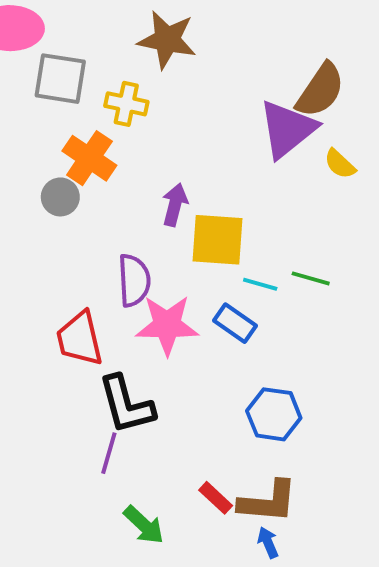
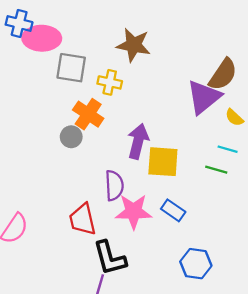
purple arrow: (175, 205) -> (138, 141), size x1.4
green line: (311, 278) -> (216, 170), moved
cyan line: (260, 284) -> (228, 149), moved

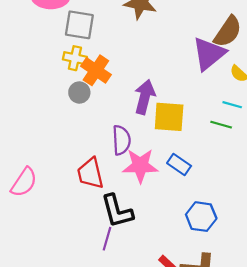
yellow cross: (110, 82) -> (75, 58), moved

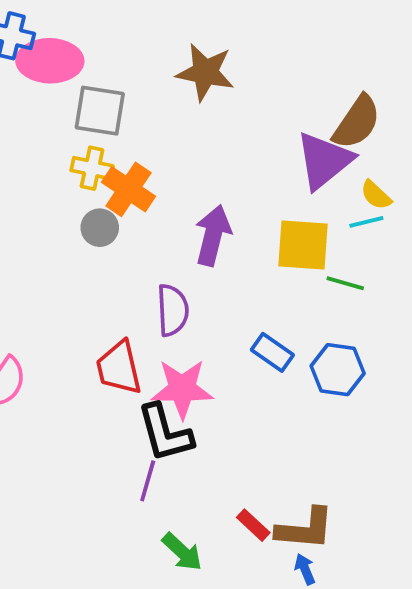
cyan line: (232, 105) -> (366, 222), moved, turned -30
yellow square: (169, 117) -> (303, 245), moved
pink star: (140, 166) -> (182, 389), moved
blue hexagon: (201, 217) -> (338, 370), moved

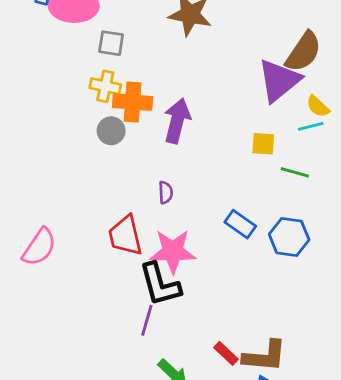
gray square: (100, 111) -> (111, 43), size x0.7
orange cross: (128, 189) -> (133, 102), turned -30
purple arrow: (213, 235) -> (177, 121), moved
yellow square: (303, 245) -> (263, 144), size x0.6
purple semicircle: (173, 310) -> (166, 192), size x0.6

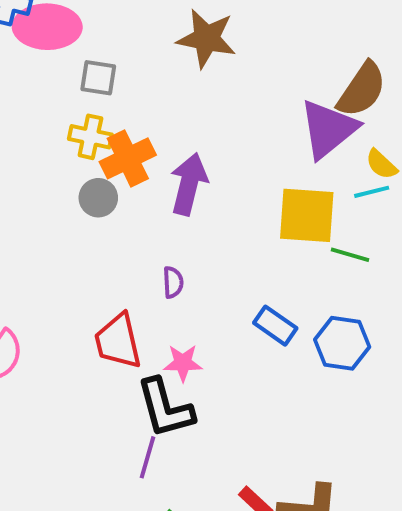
orange cross: (133, 102) -> (128, 158), turned -30
yellow square: (263, 144) -> (307, 215), size x1.8
pink star: (173, 251) -> (183, 363), size x0.6

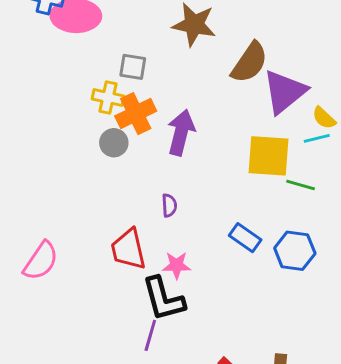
gray square: (98, 78) -> (133, 67), moved
brown semicircle: (362, 90) -> (250, 62), moved

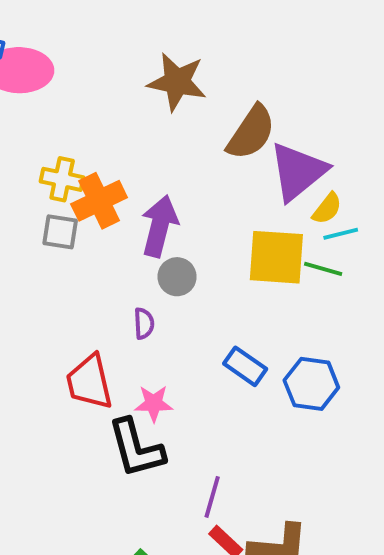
gray square: (133, 67) -> (60, 232), moved
yellow semicircle: (324, 118) -> (327, 209), moved, turned -95
gray circle: (114, 143) -> (177, 277), moved
green line: (301, 185) -> (323, 269), moved
purple line: (150, 335) -> (212, 497), moved

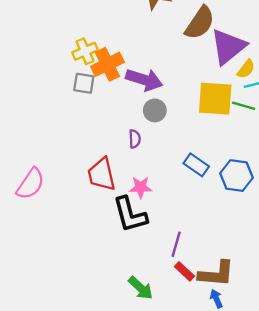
yellow cross: (62, 179) -> (85, 51), turned -35
purple arrow: (159, 226) -> (144, 80), turned 93

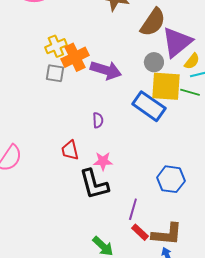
gray circle: (155, 110) -> (154, 62), moved
blue rectangle: (196, 165) -> (149, 106), moved, size x1.5
red trapezoid: (102, 174) -> (70, 150), size x0.7
blue hexagon: (236, 176) -> (171, 179), moved

